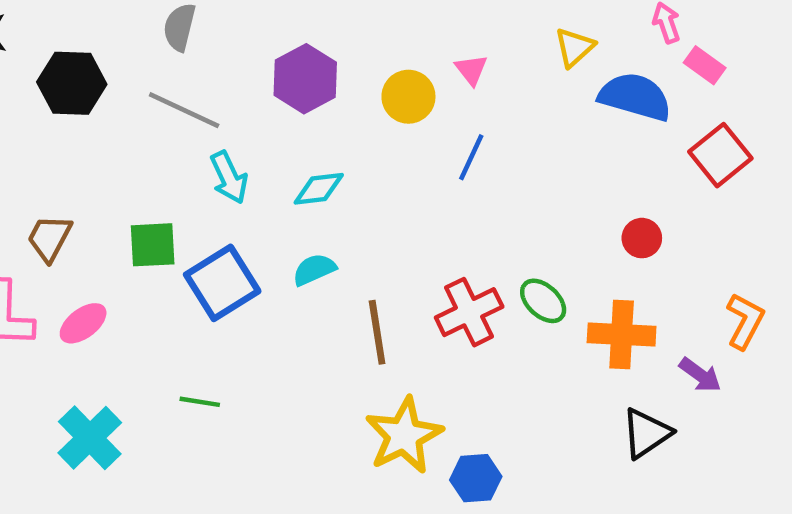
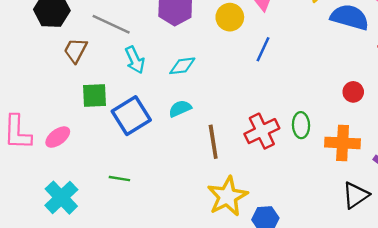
brown trapezoid: (49, 238) -> (76, 50), moved
green ellipse: (543, 301) -> (301, 125), turned 45

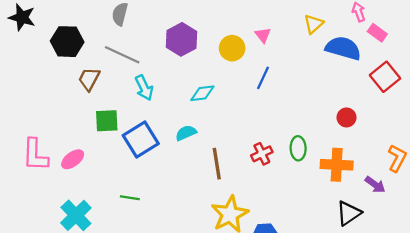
cyan diamond: (182, 66) -> (202, 93), moved
red cross: (262, 131) -> (262, 154), size x0.7

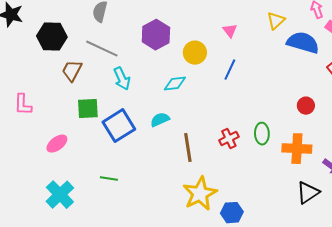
yellow circle: (232, 48) -> (195, 53), moved
pink L-shape: (35, 155) -> (23, 105), moved, size x0.7

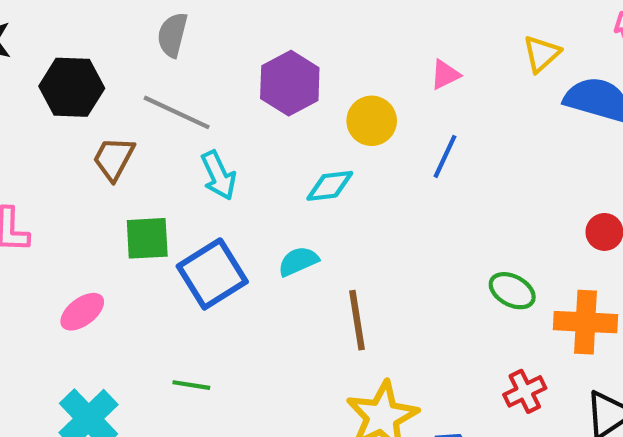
pink triangle: (230, 31) -> (445, 75), turned 42
green ellipse: (262, 134) -> (512, 291), turned -60
red cross: (229, 139) -> (525, 391), moved

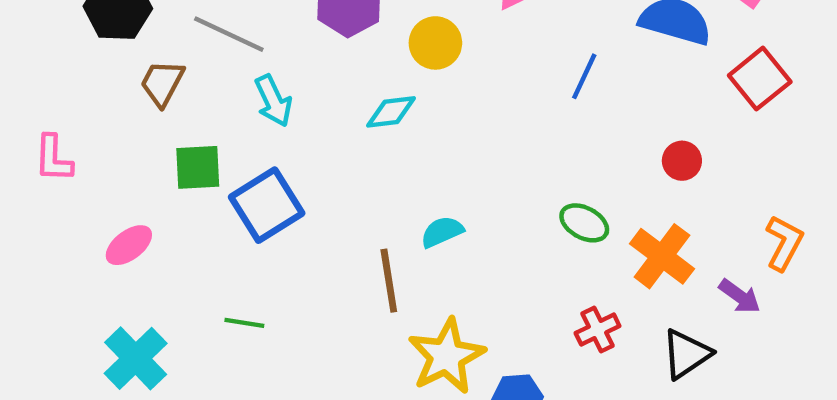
blue line: (445, 156) -> (584, 76), moved
cyan semicircle: (298, 261) -> (442, 232), moved
brown line: (357, 320) -> (389, 281), moved
orange cross: (586, 322) -> (662, 256), turned 34

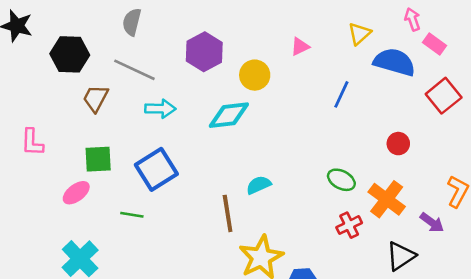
cyan arrow: (273, 101) -> (160, 109), turned -64
cyan diamond: (391, 112) -> (229, 115), size x1.4
green square: (198, 167) -> (98, 159), moved
green line: (244, 323) -> (132, 215), moved
red cross: (598, 330) -> (349, 225), moved

